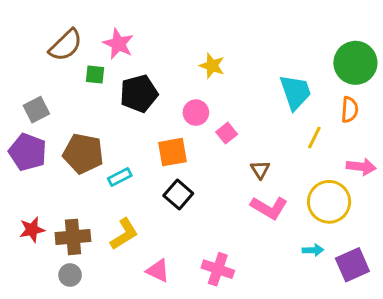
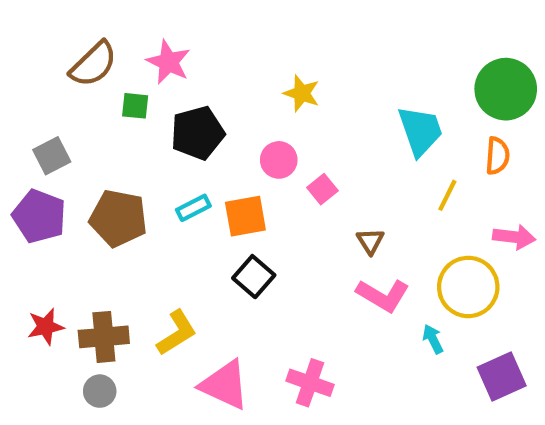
cyan rectangle: (120, 177) -> (193, 208), moved
cyan arrow: (313, 250) -> (433, 339), moved, turned -114
pink triangle: (158, 271) -> (225, 385), size x1.5

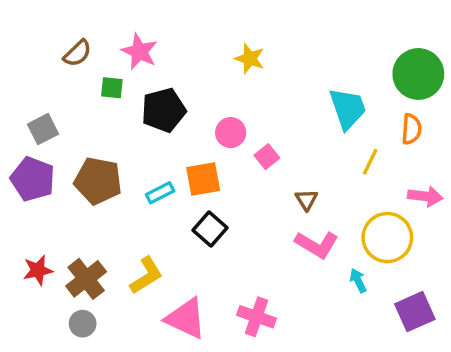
brown semicircle: (93, 64) -> (77, 53), size x0.7
yellow star: (302, 93) -> (250, 59), moved
cyan rectangle: (193, 208) -> (160, 193), moved
brown cross: (104, 337) -> (86, 279), turned -33

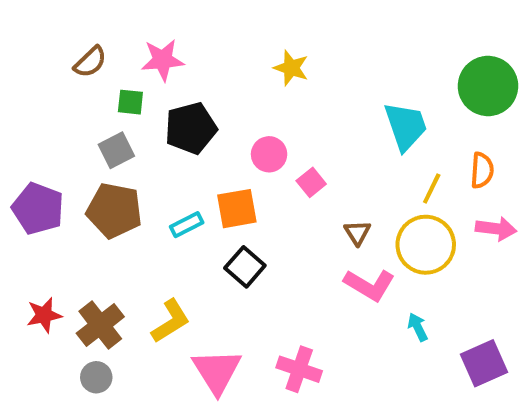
pink star: (139, 52) -> (163, 60), turned -30
gray square: (43, 129) -> (116, 150), moved
orange semicircle: (411, 129) -> (482, 170), moved
yellow circle: (387, 238) -> (426, 245), moved
pink triangle: (186, 318) -> (217, 371), turned 33

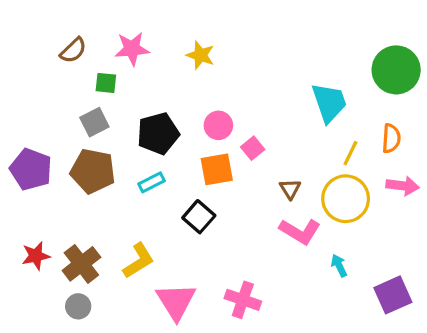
yellow star: (291, 68) -> (200, 55), moved
black pentagon: (191, 128) -> (158, 133), moved
orange square: (237, 209) -> (217, 169), moved

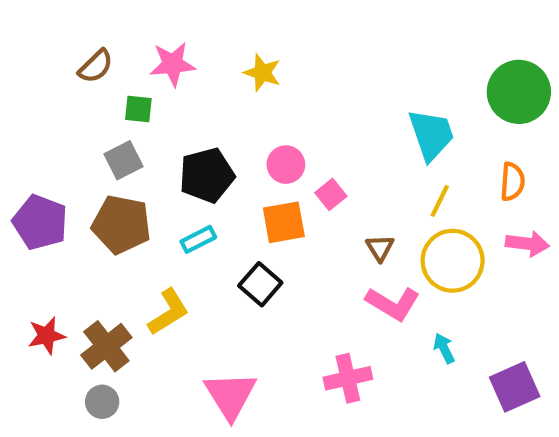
yellow line: (350, 153) -> (440, 201), moved
yellow L-shape: (138, 261) -> (168, 312), moved
pink cross: (243, 300) -> (348, 378), moved, turned -32

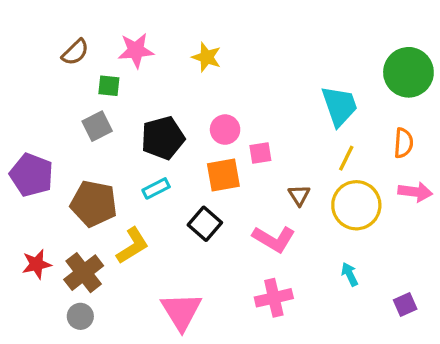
pink square: (331, 194) -> (260, 153), turned 30
brown pentagon: (121, 224) -> (94, 204), moved
pink L-shape: (393, 303) -> (274, 239), moved
purple square: (515, 387) -> (405, 305), size x0.6

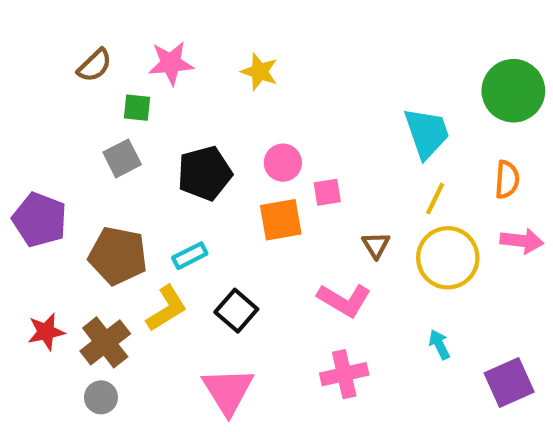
cyan rectangle: (156, 188) -> (190, 256), moved
black square: (205, 224) -> (236, 311), moved
purple square: (405, 305) -> (509, 383), size x1.6

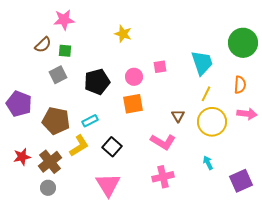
pink star: (171, 63) -> (64, 20), moved
brown semicircle: (95, 65) -> (43, 45), moved
pink square: (327, 192) -> (160, 67), moved

